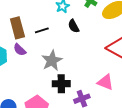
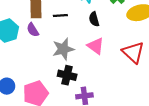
pink triangle: (105, 82) -> (96, 46), moved

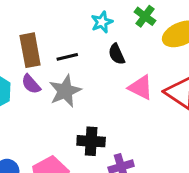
pink triangle: (96, 46) -> (141, 87), moved
gray star: (63, 49) -> (65, 91), moved

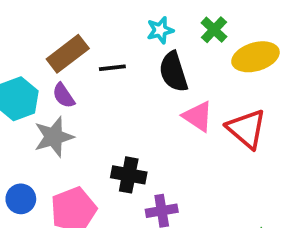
brown rectangle: (30, 50) -> (68, 54), turned 56
black semicircle: (117, 54) -> (173, 72), size x1.5
gray star: (65, 91) -> (54, 137), moved

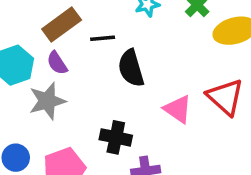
black semicircle: (173, 72) -> (131, 68), moved
pink triangle: (198, 116) -> (178, 109), moved

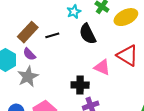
black semicircle: (131, 68) -> (88, 34), moved
black cross: (116, 137) -> (80, 85), moved

